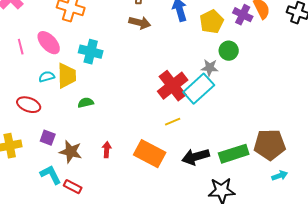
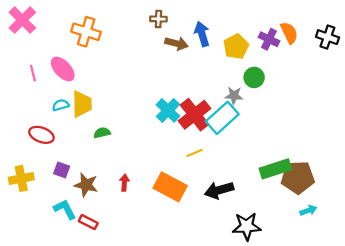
brown arrow: (140, 23) -> (176, 43), moved
cyan cross: (91, 52) -> (168, 110), moved, turned 30
green rectangle: (234, 154) -> (275, 169), moved

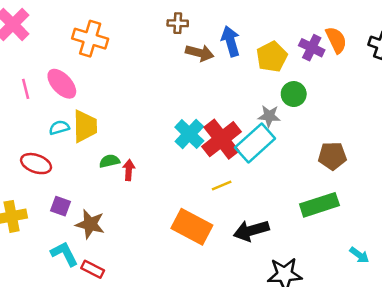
brown pentagon: (298, 177) -> (332, 156), moved, size x0.7
red arrow: (124, 183) -> (129, 170), moved
cyan arrow: (308, 210) -> (359, 255), turned 56

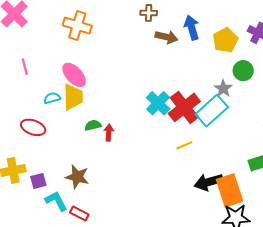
pink ellipse: (62, 84) -> (74, 75), moved
gray star: (269, 116) -> (223, 89), turned 30
purple square: (61, 206) -> (38, 181), moved, turned -35
orange rectangle: (192, 227) -> (230, 190), moved, turned 44

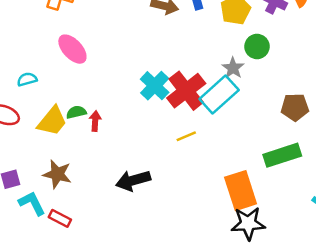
pink ellipse: (74, 75) -> (72, 49), moved
yellow trapezoid: (73, 97) -> (52, 121), moved, turned 40
black arrow: (209, 182) -> (133, 180), moved

